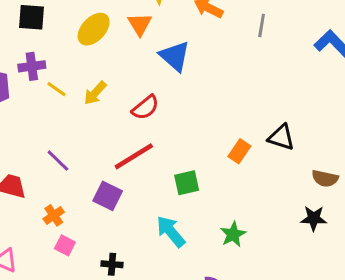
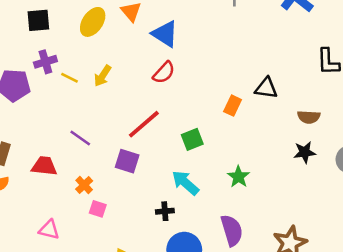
red semicircle: (145, 108) -> (164, 73), moved
black cross: (112, 264) -> (165, 211), moved

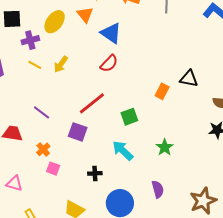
purple cross: (45, 62) -> (30, 40), moved
black cross: (165, 211) -> (95, 173), moved
purple semicircle: (232, 230) -> (158, 189), size x0.7

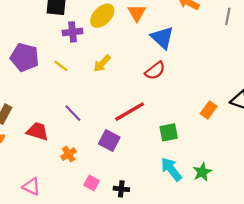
yellow line: (35, 65) -> (61, 66), moved
cyan arrow: (123, 151) -> (171, 169), moved
pink square: (53, 169) -> (92, 183), moved

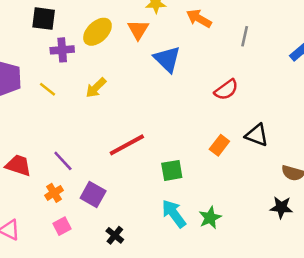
red semicircle: (155, 71) -> (226, 90), moved
purple line: (73, 113) -> (63, 161), moved
purple square: (109, 141) -> (93, 195), moved
pink square: (92, 183) -> (62, 226), moved, turned 32
black cross: (121, 189) -> (115, 235), turned 32

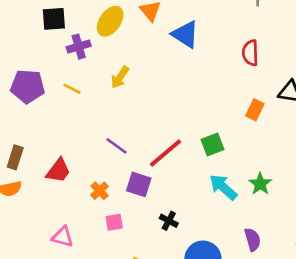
red semicircle: (226, 90) -> (250, 53), turned 135
red line: (127, 145) -> (166, 153), moved
purple line: (63, 161) -> (117, 146), moved
red trapezoid: (18, 165) -> (58, 171), turned 120
pink square: (62, 226) -> (114, 222), turned 30

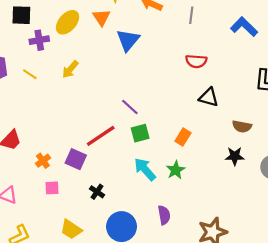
blue triangle: (185, 34) -> (128, 40), turned 30
red semicircle: (250, 53) -> (196, 61), moved, turned -90
orange rectangle: (255, 110) -> (183, 137), moved
purple line: (117, 146) -> (130, 107), moved

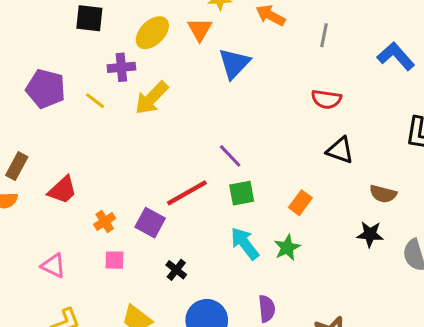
purple cross: (39, 40) -> (121, 67), moved
yellow arrow: (70, 69) -> (152, 98), size x1.4

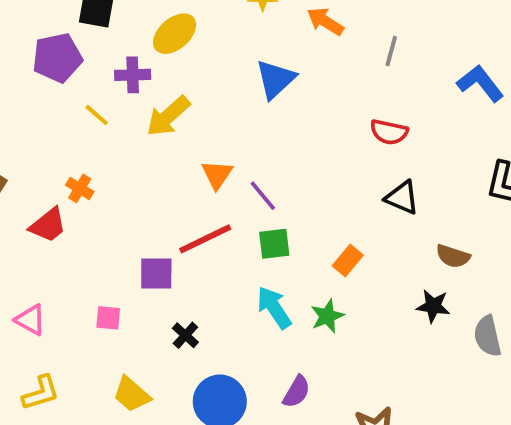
orange triangle: (200, 29) -> (217, 175), moved
purple pentagon: (46, 89) -> (57, 58), moved, turned -30
orange cross: (105, 221) -> (80, 188), moved, turned -30
purple square: (150, 223) -> (156, 274), turned -32
purple semicircle: (267, 309) -> (297, 392), turned 32

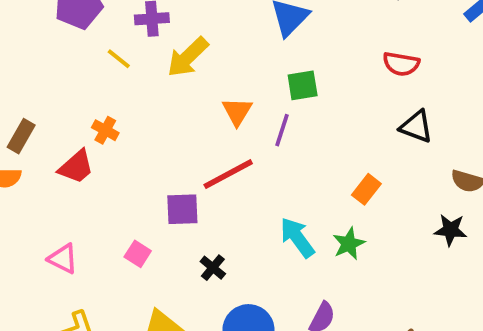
purple line: (263, 196) -> (282, 130), turned 60
green square: (274, 244) -> (303, 85), moved
pink square: (108, 318) -> (138, 254), turned 30

